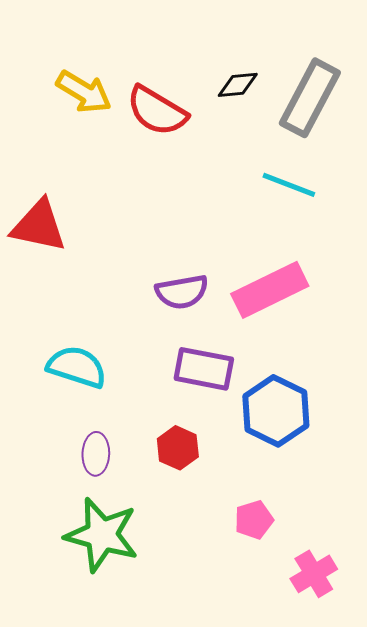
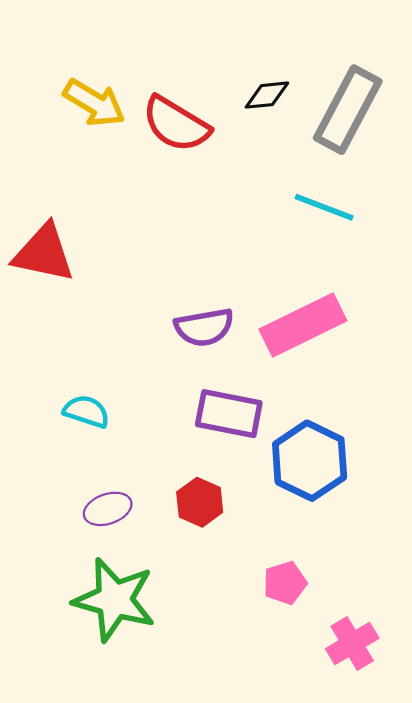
cyan semicircle: (77, 367) -> (86, 411), size x0.7
purple ellipse: (96, 454) -> (108, 509), turned 69

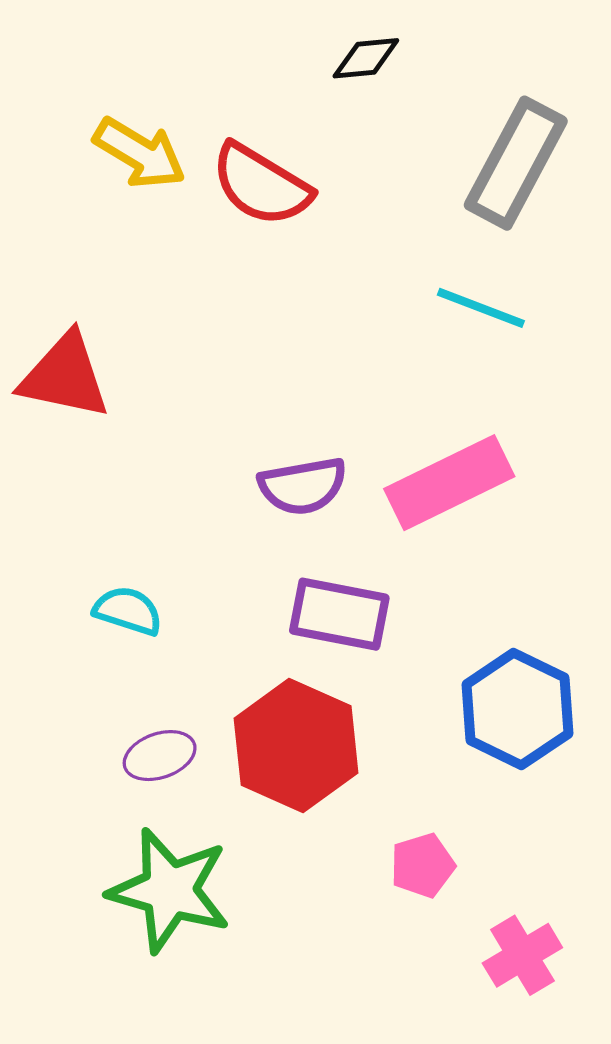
black diamond: (267, 95) -> (366, 58), moved
blue hexagon: (310, 461) -> (517, 709), moved
red hexagon: (200, 502) -> (296, 746), size x1.8

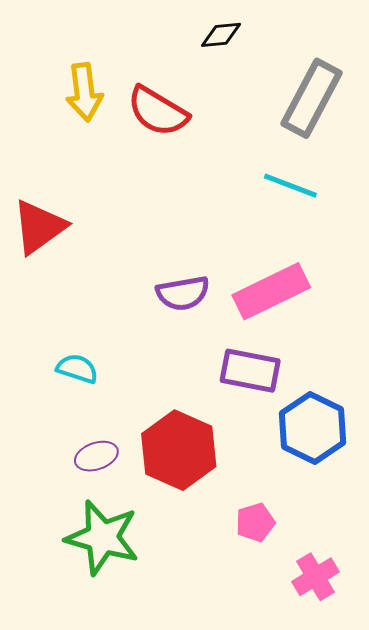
yellow arrow: (140, 153) -> (84, 92), turned 52
red triangle: (65, 376) -> (39, 227), turned -48
purple rectangle: (339, 614) -> (250, 371), moved

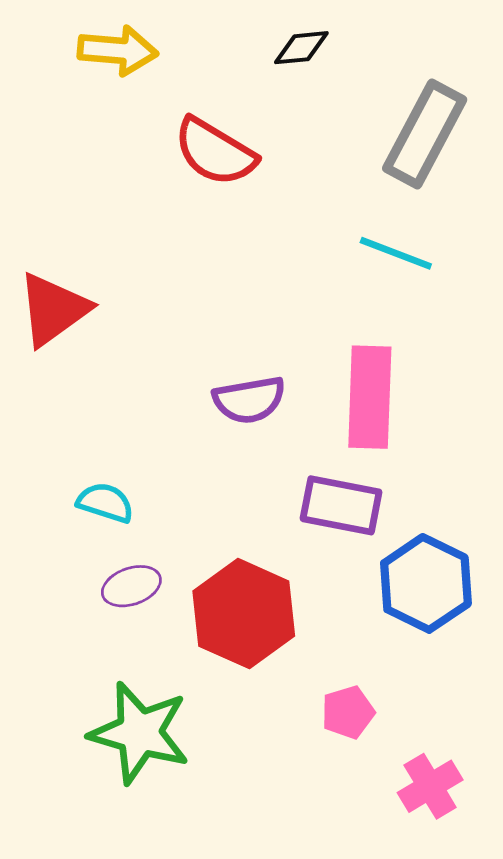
yellow arrow: (84, 92) -> (118, 50), moved, turned -78
pink rectangle: (271, 291) -> (370, 397), turned -62
purple ellipse: (96, 456) -> (131, 586), moved

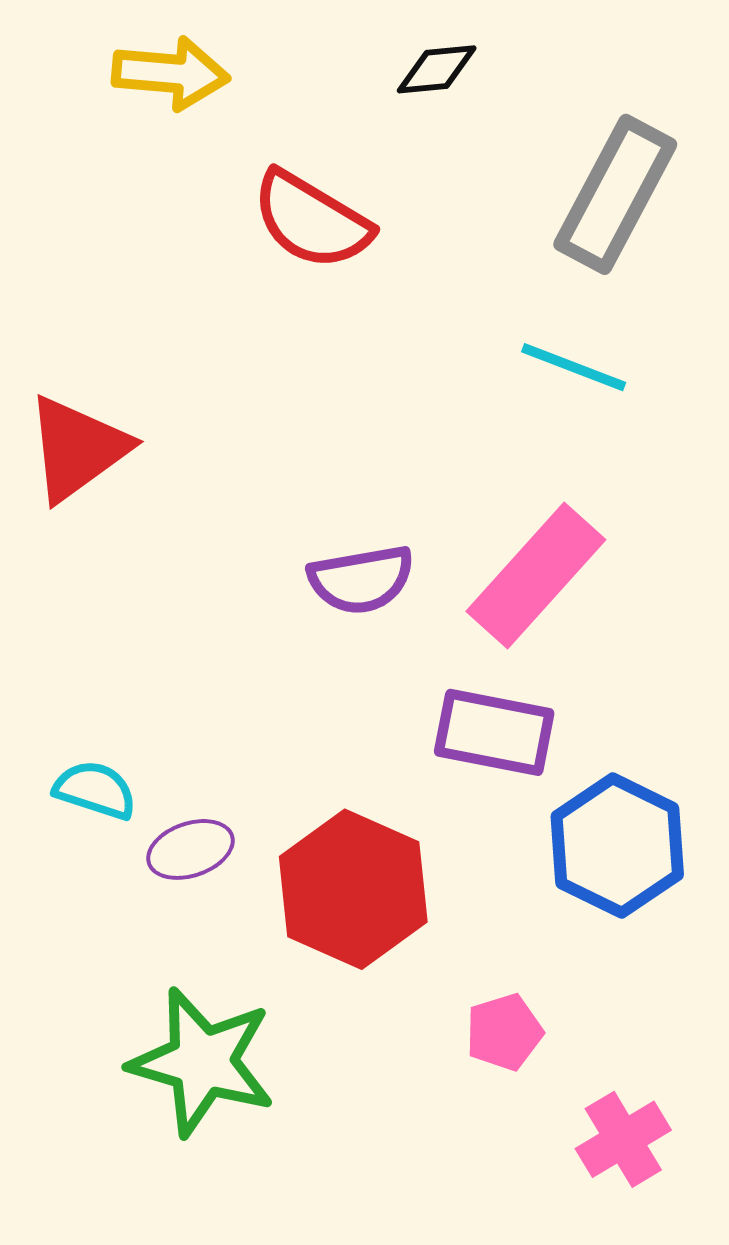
pink rectangle: (370, 397) -> (536, 576), turned 40
cyan semicircle: (105, 503) -> (95, 790), moved

